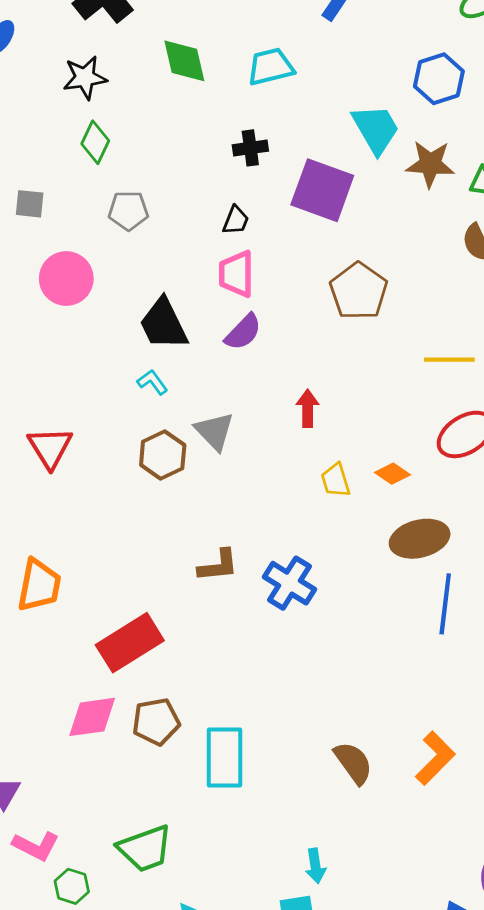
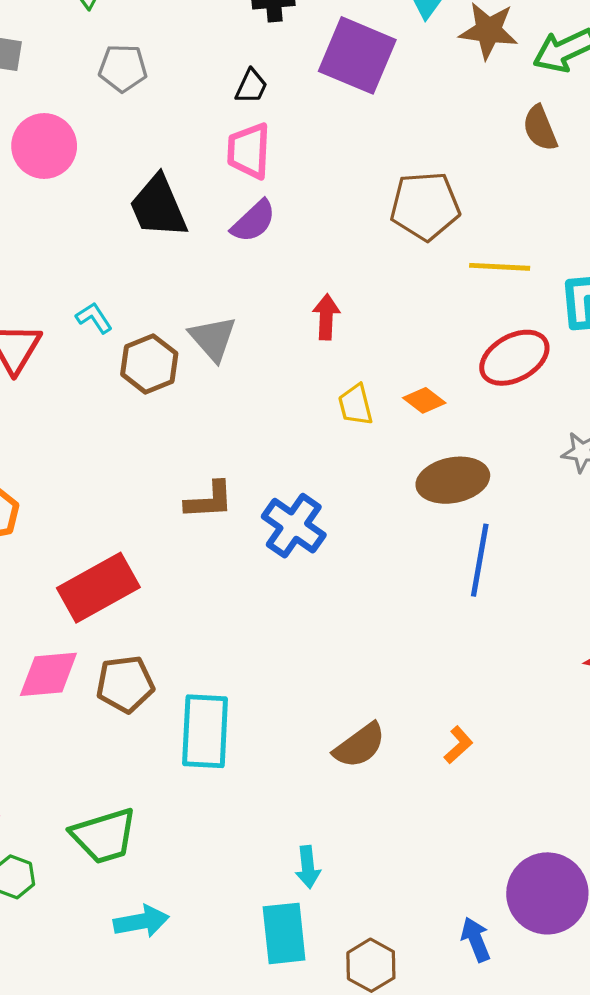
brown pentagon: (359, 291) -> (425, 206), moved, turned 30
cyan L-shape: (152, 382) -> (94, 318), moved
orange L-shape: (435, 758) -> (458, 745), size x0.6
brown semicircle: (353, 763) -> (360, 745), turned 87

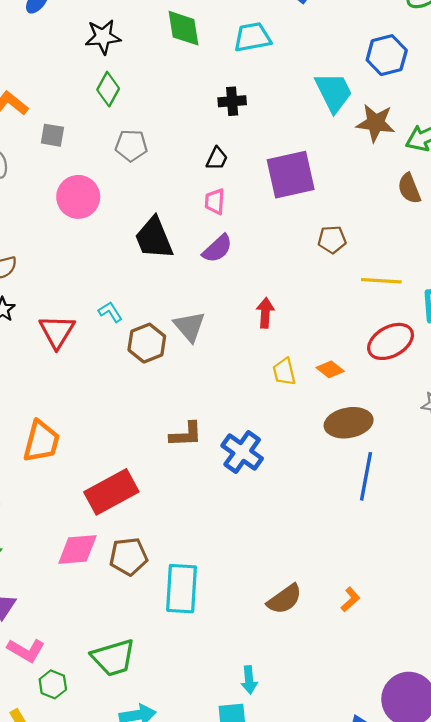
purple square: (357, 55) -> (291, 175), moved, turned -36
pink trapezoid: (249, 151) -> (215, 202), size x0.7
brown pentagon: (425, 206) -> (332, 240), size x0.6

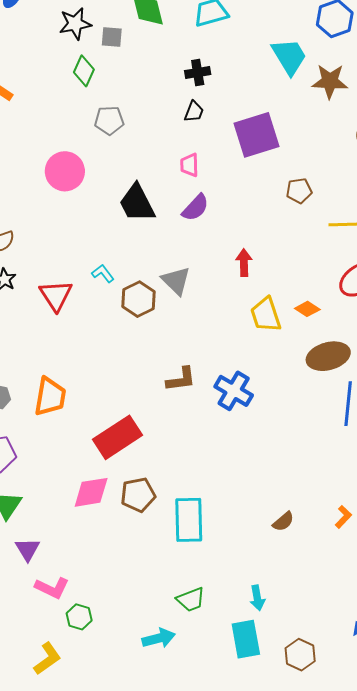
gray square: (52, 135) -> (112, 37), moved
black trapezoid: (217, 159) -> (194, 112), moved
yellow trapezoid: (284, 372) -> (266, 315), size x1.4
brown semicircle: (284, 599) -> (283, 522), size x0.7
green trapezoid: (113, 658) -> (191, 600), moved, size x0.7

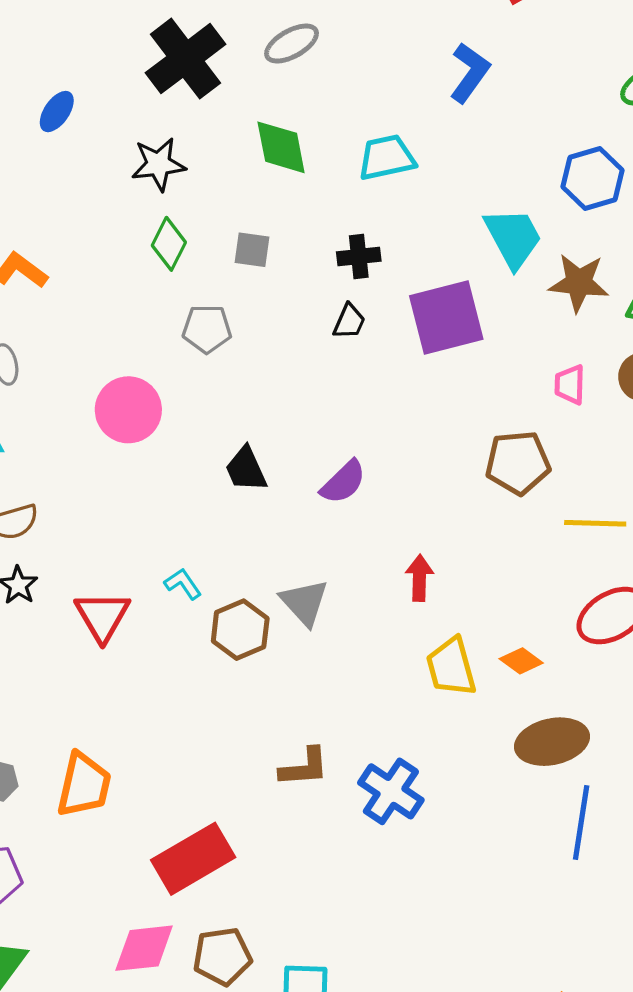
gray square: (112, 37) -> (252, 250), moved
purple square: (256, 135) -> (446, 318), moved
pink trapezoid: (189, 165) -> (570, 385), moved
brown pentagon: (299, 191) -> (518, 463), size x1.5
black trapezoid: (137, 203) -> (246, 469), size x0.7

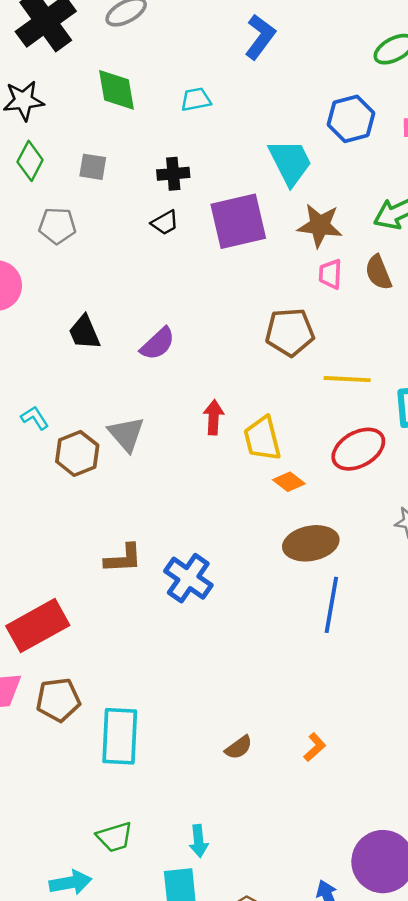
cyan trapezoid: (387, 158) -> (196, 99), size x0.7
brown star: (579, 283) -> (320, 226), moved
black trapezoid: (349, 322) -> (165, 223), turned 36
yellow trapezoid: (451, 667) -> (262, 439), moved

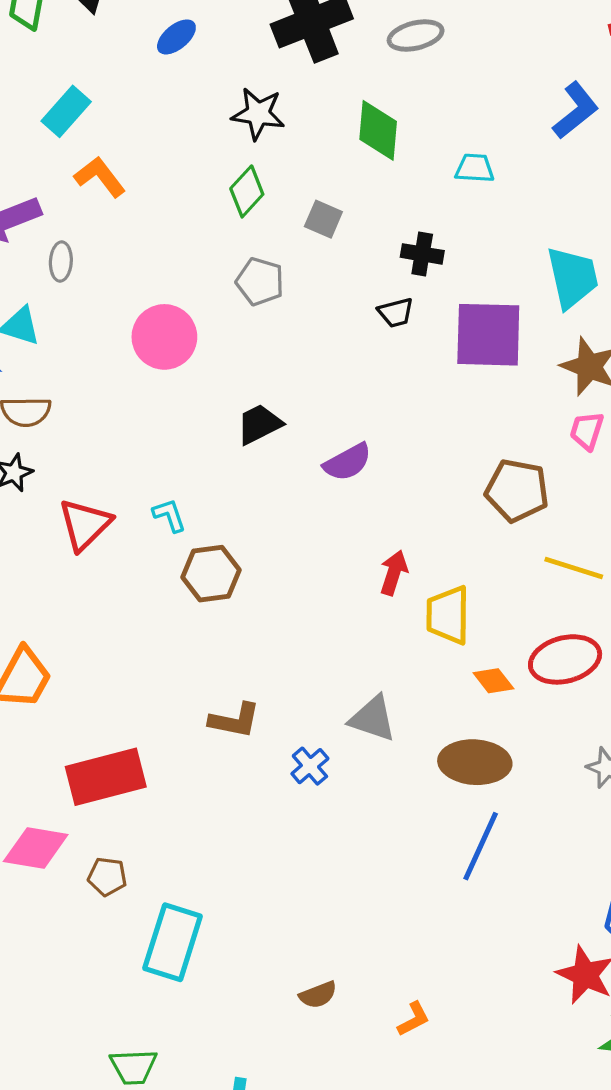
black trapezoid: (84, 332) -> (259, 424), turned 72
gray triangle: (126, 434) -> (373, 719), moved, turned -45
orange diamond: (289, 482) -> (493, 681), moved
blue cross: (188, 578) -> (310, 766), size x0.6
brown pentagon: (58, 700) -> (107, 877), size x0.7

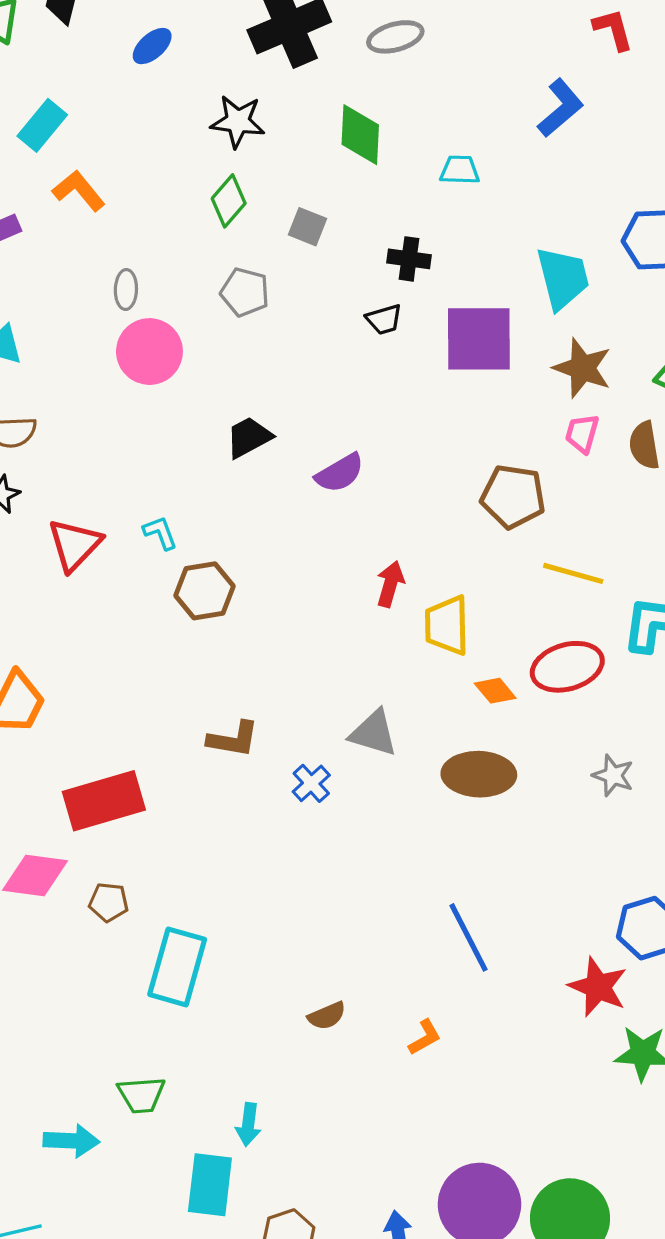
gray ellipse: (61, 262) -> (126, 290), moved
blue line: (481, 846) -> (469, 937), moved, turned -50

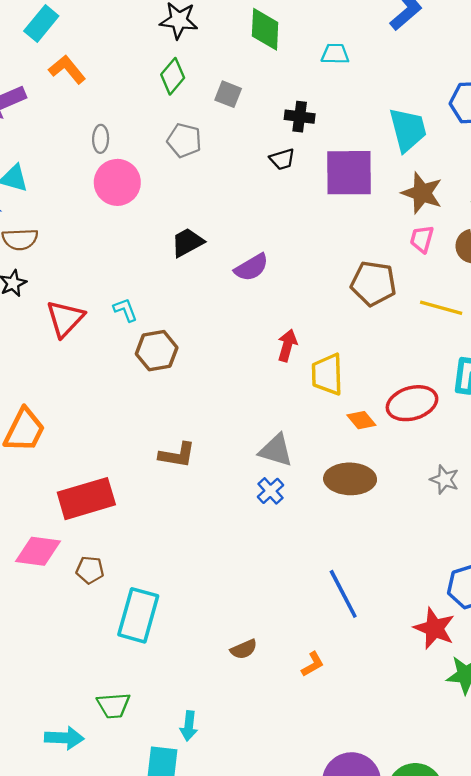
yellow line: (573, 573) -> (441, 308), moved
blue cross: (311, 783) -> (270, 491), moved

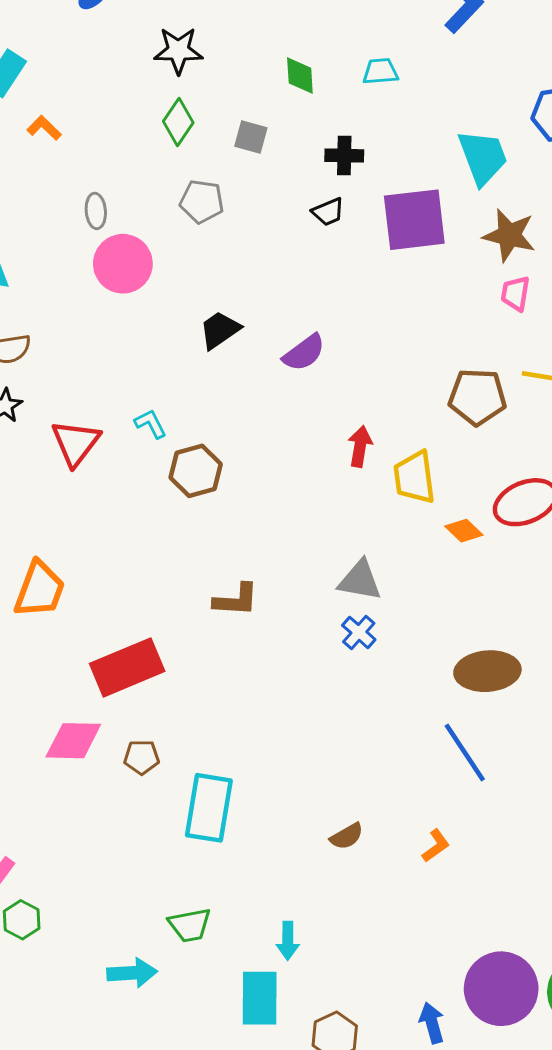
green diamond: (265, 29) -> (300, 76), moved, size x0.7
orange L-shape: (67, 69) -> (44, 128), size x0.7
brown pentagon: (373, 283) -> (477, 397), moved
brown ellipse: (350, 479) -> (487, 671), moved

